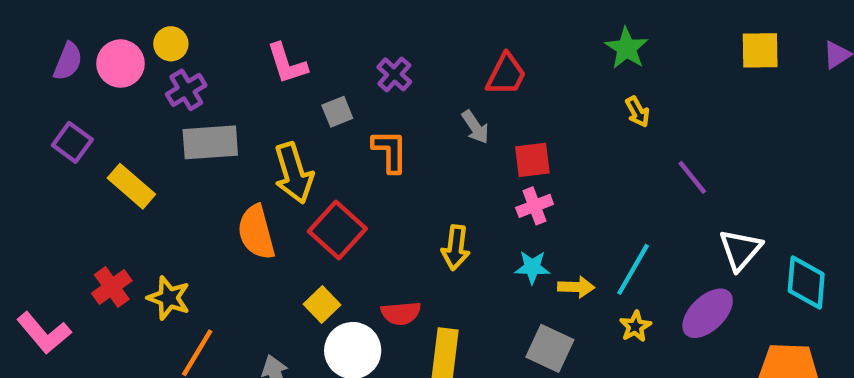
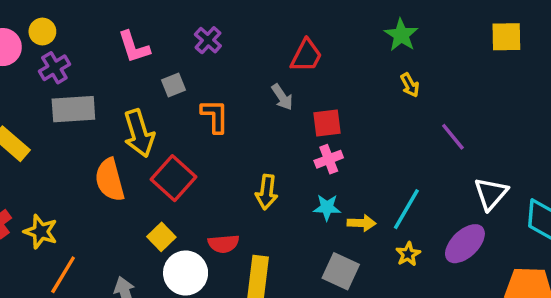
purple cross: (394, 74) -> (208, 40), moved

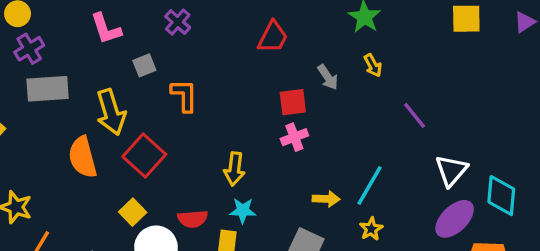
gray arrow: (282, 97) -> (328, 77), moved
cyan star: (327, 207) -> (243, 211), moved
purple ellipse: (465, 244) -> (455, 219), moved

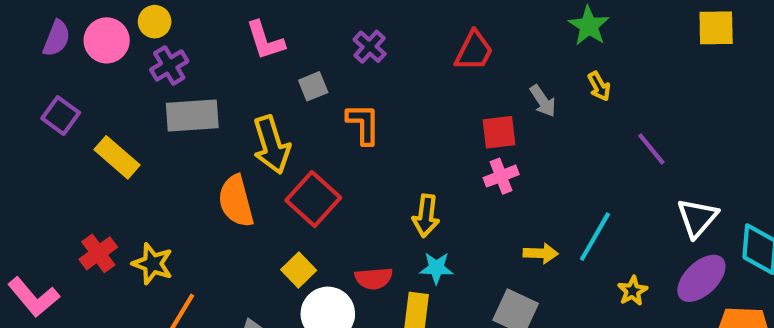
purple cross: (178, 22) -> (370, 47), moved
yellow star: (371, 229) -> (633, 291), moved

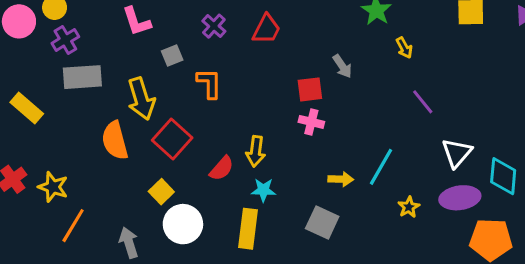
red trapezoid: (474, 51) -> (266, 29), moved
yellow arrow: (599, 86) -> (404, 48), moved
pink cross: (501, 176) -> (311, 122), turned 35
red semicircle: (374, 278) -> (222, 168), moved, turned -44
purple ellipse: (701, 278) -> (460, 198), turned 36

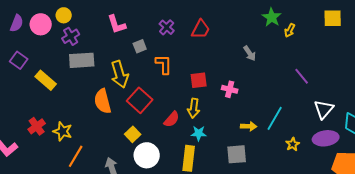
yellow arrow: (404, 48) -> (290, 30), moved, turned 56
red square: (310, 89) -> (199, 80), moved
gray square: (322, 223) -> (237, 154), turned -30

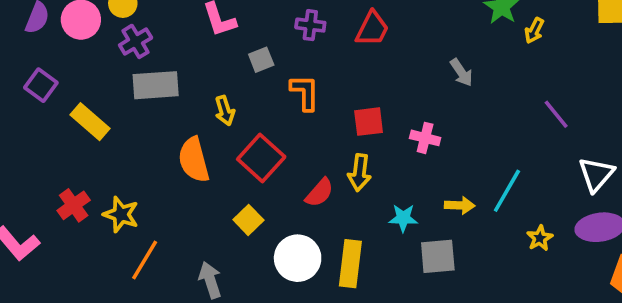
purple cross: (167, 27) -> (310, 25), turned -35
yellow arrow: (120, 74) -> (225, 111), size x0.6
cyan star: (199, 133) -> (403, 218), moved
white circle: (147, 155) -> (298, 258), moved

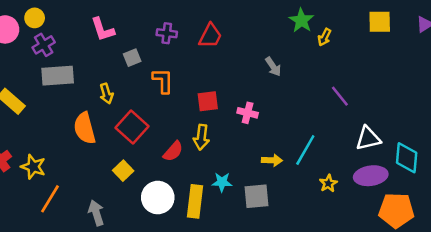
white triangle: (596, 174) -> (368, 138), turned 36
cyan star: (403, 218) -> (222, 182), moved

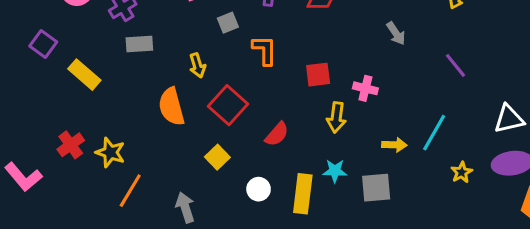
gray rectangle: (58, 76) -> (139, 44), size x0.7
purple line: (340, 96) -> (456, 65), moved
yellow arrow: (201, 137) -> (336, 117), moved
white circle: (158, 198) -> (259, 189), size x0.6

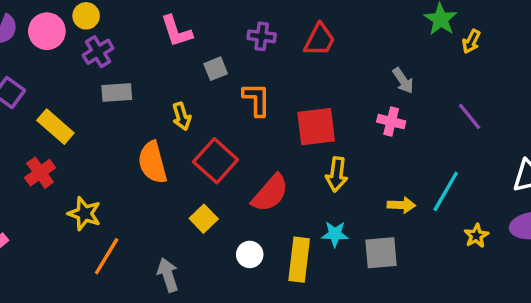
red square: (318, 75) -> (316, 127), size x1.4
pink cross: (365, 88) -> (391, 122), moved
red semicircle: (277, 134) -> (270, 193), size x1.4
red cross: (71, 145) -> (40, 173), moved

